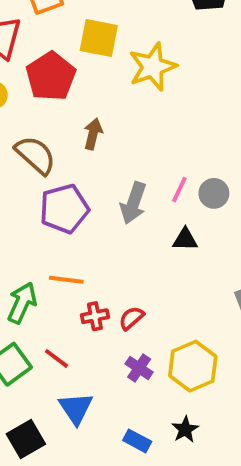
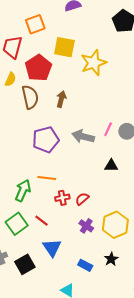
brown semicircle: (35, 155) -> (30, 97), moved, turned 35
gray arrow: (133, 203) -> (83, 136), turned 85
black triangle: (185, 239) -> (111, 166), moved

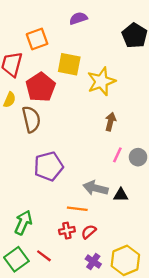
brown arrow: (61, 99) -> (110, 122), moved
gray arrow: (83, 136) -> (96, 188), moved
orange line: (47, 178) -> (77, 209), moved

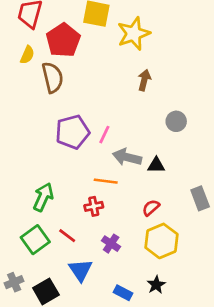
pink line: (117, 155) -> (104, 135), moved
red semicircle: (89, 232) -> (151, 208), moved
purple cross: (93, 262) -> (111, 244), moved

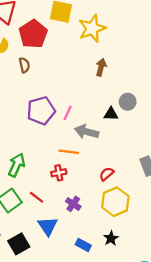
brown semicircle: (53, 77) -> (24, 65), size x0.6
black triangle: (156, 165) -> (111, 114), moved

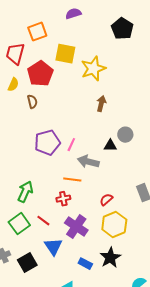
purple cross: (73, 204) -> (76, 227), size x1.6
black star: (111, 238) -> (110, 258), size x1.5

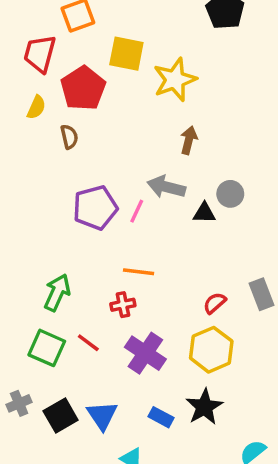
gray arrow: (88, 162) -> (166, 187), moved
red semicircle: (106, 200) -> (215, 303), moved
green square: (19, 224) -> (47, 348), turned -30
blue triangle: (53, 247) -> (102, 415), moved

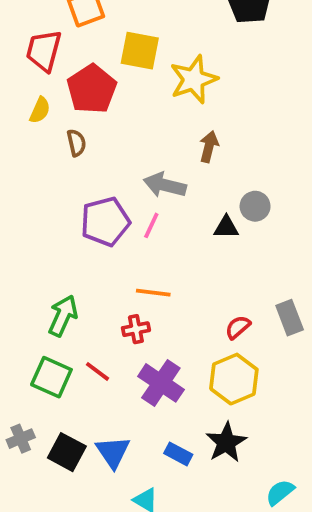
gray arrow: (166, 187) -> (165, 185), moved
black square: (61, 415) -> (67, 452), turned -32

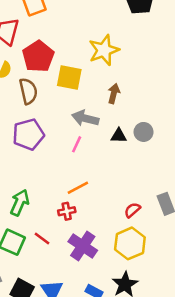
yellow square: (140, 51) -> (69, 77), moved
brown semicircle: (76, 143) -> (28, 91), size x1.5
purple pentagon: (105, 222) -> (28, 134), moved
black triangle: (226, 227) -> (119, 136), moved
orange line: (153, 293) -> (78, 188), turned -35

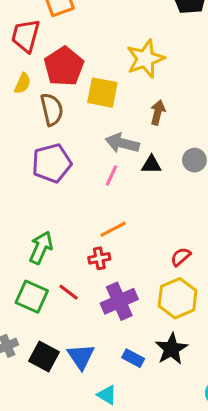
black triangle: (119, 136) -> (151, 165), moved
purple cross: (83, 246) -> (119, 301), turned 32

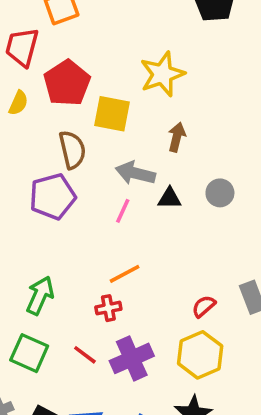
brown semicircle: (52, 109) -> (72, 150), moved
red line: (69, 292) -> (85, 355), moved

